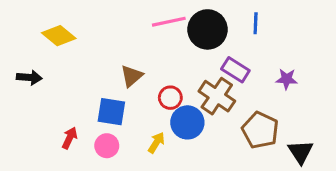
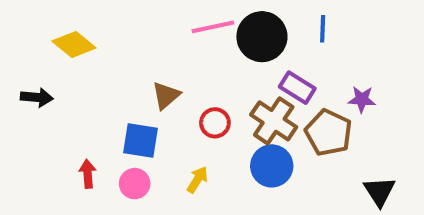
blue circle: (187, 122) -> (272, 166), moved
brown pentagon: (260, 130) -> (329, 133), moved
red arrow: (70, 138) -> (88, 174), turned -30

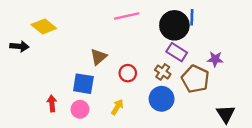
black circle: (262, 37) -> (174, 25), moved
black arrow: (37, 97) -> (19, 46), moved
brown cross: (274, 121) -> (163, 72), size x0.6

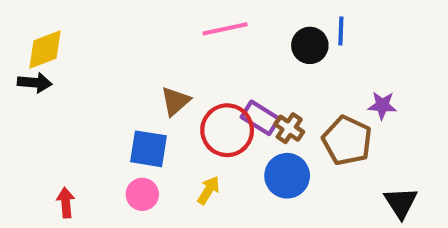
black circle: (174, 25) -> (310, 45), size x0.7
yellow diamond: (44, 27) -> (45, 50), moved, turned -60
purple rectangle: (177, 52) -> (260, 118), moved
red circle: (128, 73) -> (227, 130), size x1.6
red arrow: (52, 103) -> (66, 203), moved

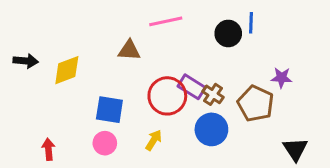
yellow diamond: (45, 50) -> (67, 70), moved
brown triangle: (175, 101) -> (129, 50), moved, turned 45

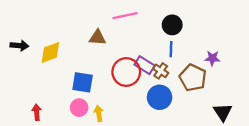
blue line: (251, 23) -> (171, 49), moved
yellow arrow: (154, 140) -> (99, 113), moved, turned -42

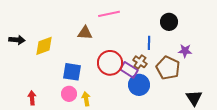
black circle: (172, 25) -> (169, 22), moved
purple rectangle: (145, 65) -> (129, 70), moved

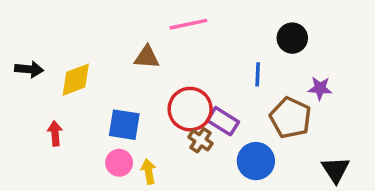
brown cross: (140, 62) -> (200, 140), moved
blue circle: (139, 85) -> (256, 161), moved
red arrow: (32, 98) -> (55, 133), moved

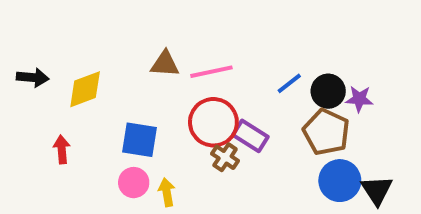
pink line: (188, 24) -> (211, 72), moved
black circle: (292, 38) -> (328, 91), moved
blue line: (258, 74) -> (289, 83), turned 50
blue circle: (256, 161) -> (340, 181), moved

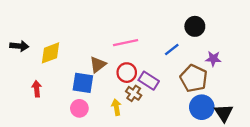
brown triangle: (165, 64) -> (98, 64), moved, turned -42
black circle: (328, 91) -> (195, 26), moved
red circle: (213, 122) -> (127, 73), size x0.7
yellow arrow: (167, 192) -> (116, 107), moved

